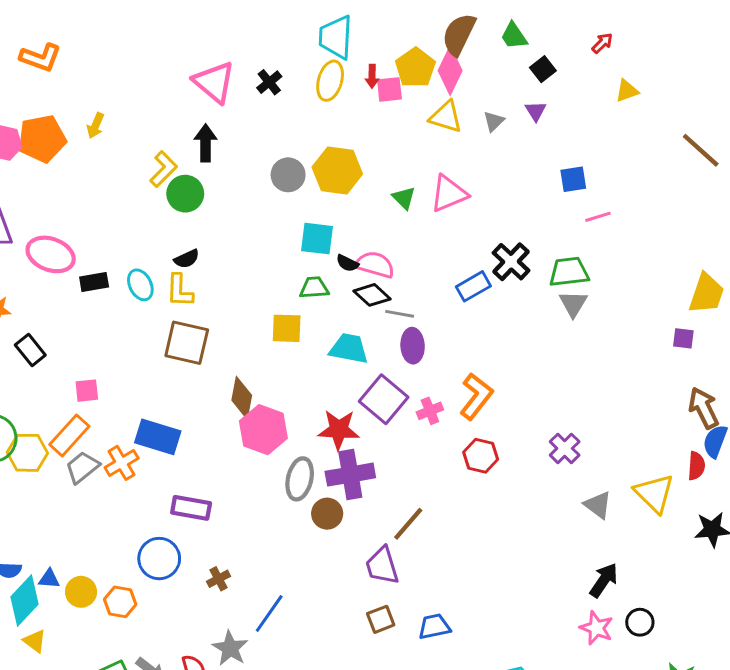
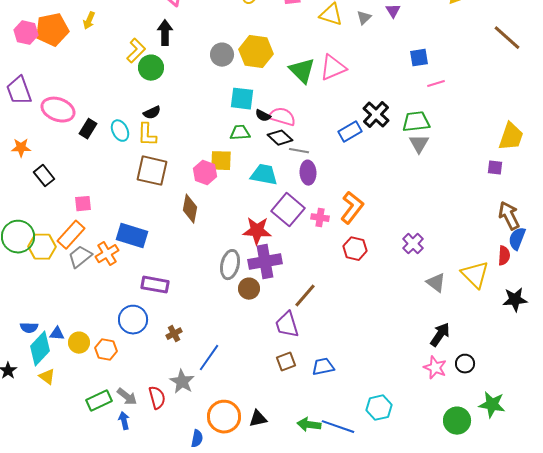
green triangle: (404, 198) -> (302, 71), size x1.6
black rectangle: (94, 282) -> (88, 129), turned -48
pink cross: (430, 411) -> (320, 218), turned 30
pink hexagon: (263, 430) -> (205, 173), moved, size x0.7

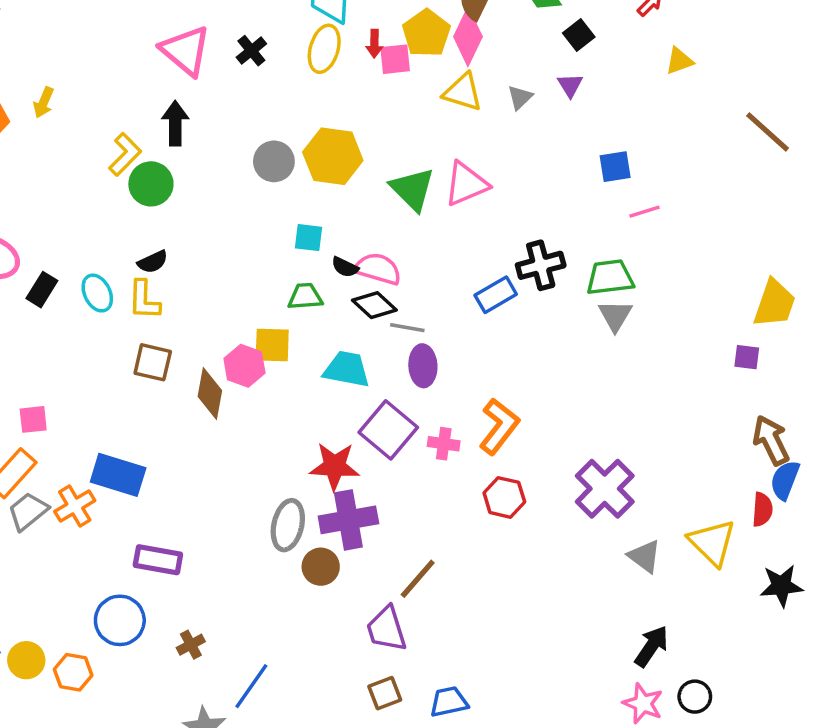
cyan square: (242, 99) -> (309, 238), size x0.7
black cross: (376, 115) -> (541, 265), turned 32
brown square: (152, 171) -> (153, 362), size x0.7
brown diamond: (190, 209) -> (210, 393), moved
purple cross: (413, 244) -> (605, 489), size x1.6

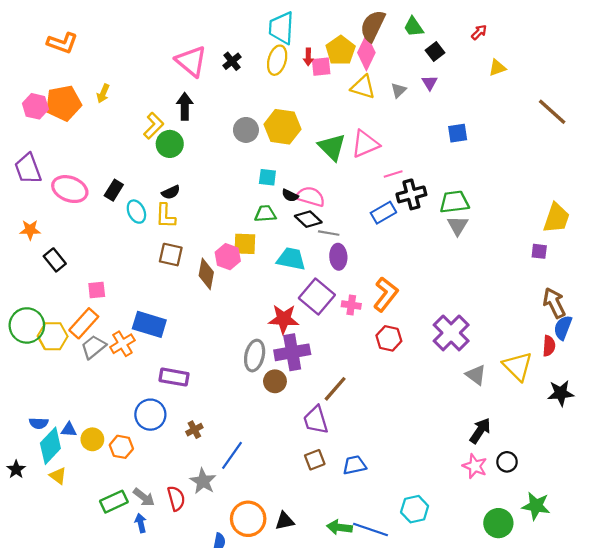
pink line: (645, 212) -> (393, 174), moved
black rectangle: (42, 290) -> (114, 190), moved

